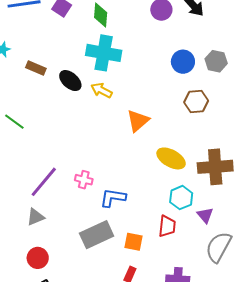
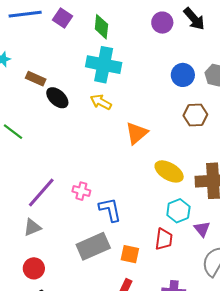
black ellipse: (70, 81) -> (57, 98), moved
blue L-shape: (113, 198) -> (110, 210), turned 68

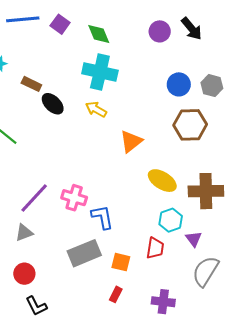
green diamond: (101, 27) -> (99, 34), turned -30
brown hexagon: (195, 115) -> (190, 125), size x1.4
pink cross: (81, 191) -> (74, 198), size x1.4

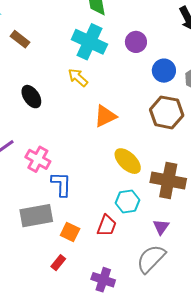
purple circle: (160, 31) -> (136, 42), moved
black ellipse: (53, 104) -> (31, 97), moved
purple triangle: (194, 239) -> (161, 227), moved

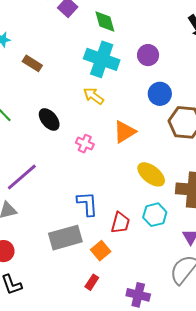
blue circle: (164, 71) -> (160, 94), moved
pink cross: (38, 159) -> (85, 144), moved, size x0.7
red trapezoid: (107, 226) -> (120, 223), moved
orange square: (70, 232) -> (101, 251), turned 30

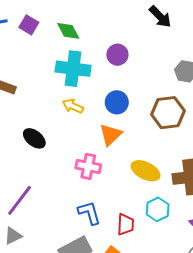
blue circle: (160, 94) -> (117, 102), moved
pink cross: (85, 144) -> (88, 166), moved, size x1.4

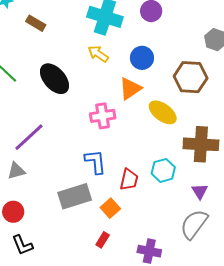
black ellipse: (34, 138) -> (54, 79), size x1.4
pink cross: (88, 166) -> (103, 116), turned -30
yellow ellipse: (146, 171) -> (163, 112), moved

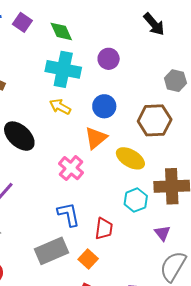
pink cross: (103, 116) -> (71, 168), turned -35
cyan hexagon: (163, 170) -> (136, 200), moved
purple triangle: (200, 191) -> (162, 233), moved

